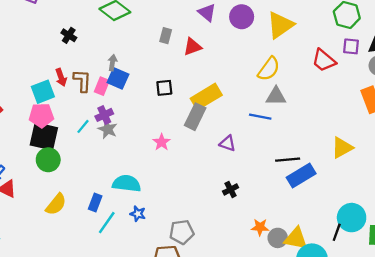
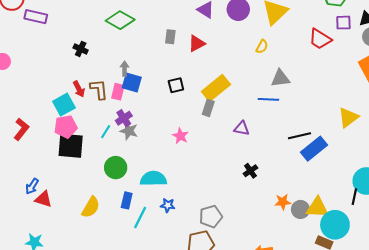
yellow semicircle: (269, 69) -> (262, 47), moved, size x0.6
gray rectangle: (195, 117) -> (208, 108), size x0.7
green circle: (48, 160) -> (116, 168), moved

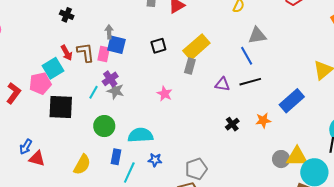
blue line: (268, 99) -> (247, 56), turned 60
pink pentagon: (66, 127) -> (40, 83), moved
black line: (300, 136) -> (250, 82), moved
orange star: (283, 202) -> (263, 120), moved

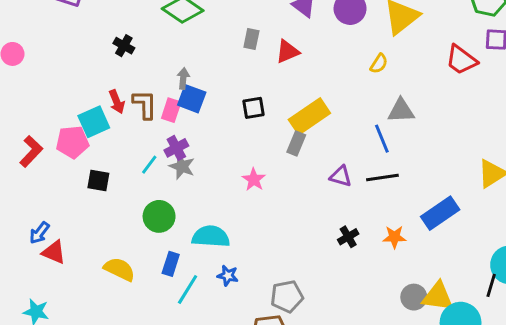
black square: (61, 107) -> (98, 180), size x0.6
yellow semicircle: (82, 165) -> (119, 269), turned -100

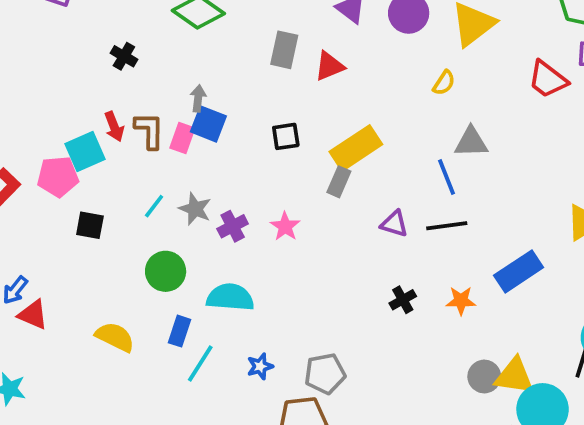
gray rectangle: (251, 39) -> (284, 50), size x1.4
purple cross: (176, 148) -> (233, 226), moved
blue star: (228, 276) -> (260, 366), moved, turned -30

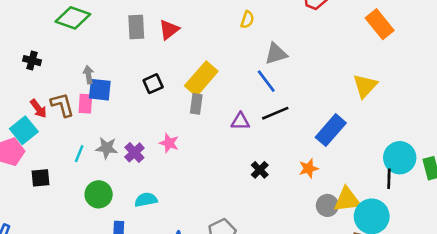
cyan semicircle: (230, 297) -> (146, 200), size x0.7
orange star: (461, 301) -> (309, 168), moved

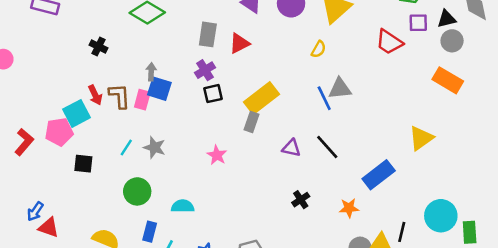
orange rectangle: (380, 24) -> (448, 80), turned -32
blue line: (266, 81) -> (324, 98), moved
black line: (275, 113) -> (327, 147), turned 60
purple cross: (134, 152) -> (205, 70), moved
black line: (389, 179) -> (402, 232), moved

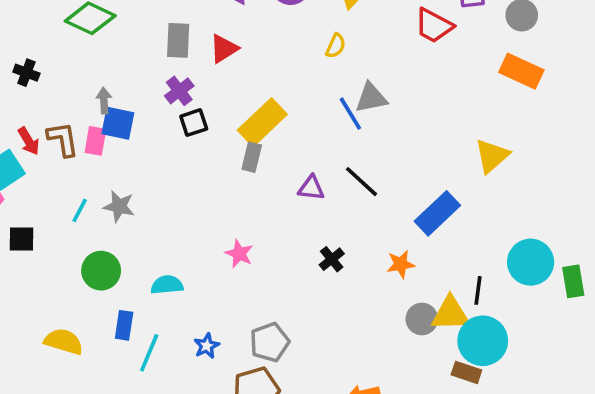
pink star: (217, 155) -> (239, 254), moved

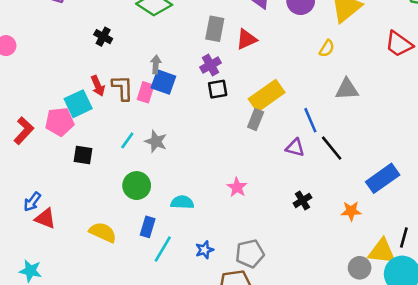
blue line: (350, 114) -> (310, 120), moved
gray circle: (422, 319) -> (360, 268), moved

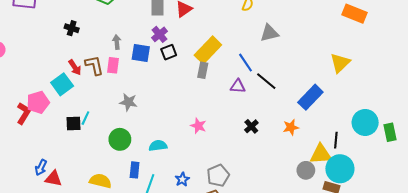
blue square: (163, 82) -> (141, 53), moved
pink pentagon: (60, 122) -> (38, 102), moved
cyan line: (127, 140) -> (85, 118), moved

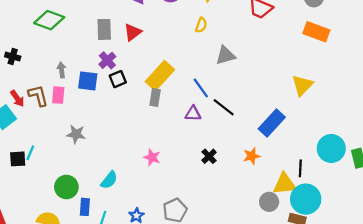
green circle: (120, 139) -> (66, 187), moved
cyan semicircle: (158, 146) -> (109, 180), turned 138

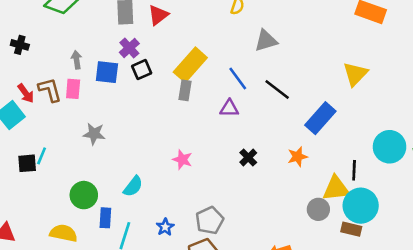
black line: (224, 107) -> (277, 90), moved

